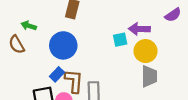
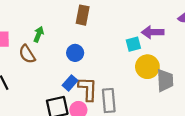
green arrow: (29, 26) -> (39, 34), turned 96
blue circle: (63, 45) -> (75, 53), size x0.6
yellow circle: (146, 51) -> (147, 67), moved

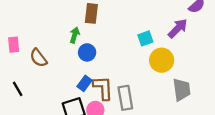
purple arrow: (153, 32) -> (178, 28), moved, turned 140
green arrow: (39, 34) -> (75, 35), moved
gray trapezoid: (165, 80) -> (182, 90), moved

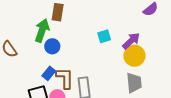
purple arrow: (178, 28) -> (131, 41), moved
green arrow: (75, 35) -> (42, 30), size x1.6
yellow circle: (162, 60) -> (134, 56), moved

